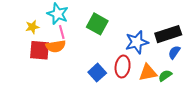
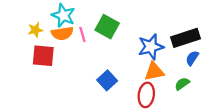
pink line: (62, 32) -> (82, 34), moved
orange semicircle: (56, 46) -> (62, 33), moved
red ellipse: (123, 66) -> (146, 95), moved
orange triangle: (148, 73) -> (154, 71), moved

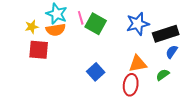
pink line: (82, 34) -> (81, 18), moved
blue star: (151, 47) -> (138, 24), moved

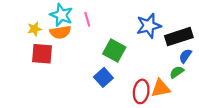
green square: (96, 24) -> (114, 51), moved
orange triangle: (138, 64) -> (161, 88), moved
green semicircle: (163, 75) -> (177, 72), moved

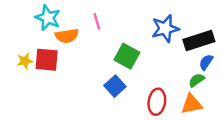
cyan star: (61, 15) -> (48, 18), moved
yellow star: (34, 29) -> (25, 61), moved
orange triangle: (161, 88) -> (192, 104), moved

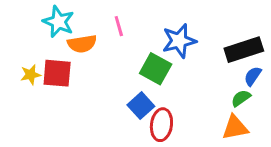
blue star: (165, 29) -> (179, 41), moved
red ellipse: (157, 102) -> (161, 125), moved

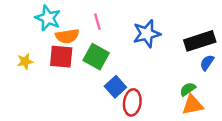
green square: (156, 69) -> (96, 57), moved
red square: (57, 73) -> (61, 57), moved
green semicircle: (241, 98) -> (188, 89), moved

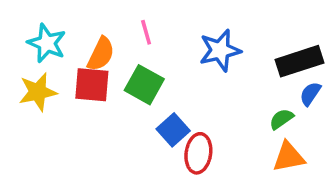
cyan star: (48, 18) -> (47, 43), moved
orange semicircle: (67, 36) -> (101, 54), turned -55
yellow star: (25, 61) -> (38, 92), size x1.5
green semicircle: (188, 89) -> (281, 119), moved

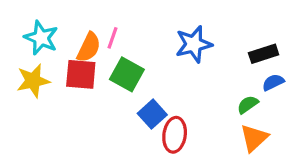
pink line: (146, 32) -> (113, 38), moved, turned 35
black rectangle: (299, 61) -> (264, 54), size x0.7
blue semicircle: (310, 94) -> (273, 82), turned 30
orange triangle: (289, 157) -> (254, 138), turned -32

